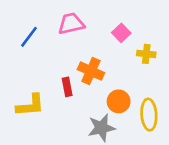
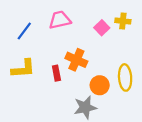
yellow cross: (146, 54) -> (123, 21), moved
yellow L-shape: (30, 105) -> (23, 69), moved
yellow ellipse: (149, 115) -> (125, 77), moved

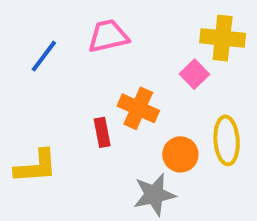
yellow cross: (123, 21) -> (223, 38), size x1.5
pink square: (102, 28) -> (194, 74), moved
yellow L-shape: (23, 69) -> (36, 167), moved

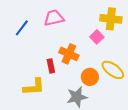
yellow ellipse: (227, 140) -> (113, 70), turned -50
yellow L-shape: (36, 167) -> (34, 87), moved

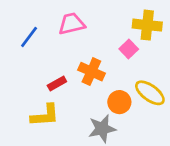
red rectangle: (51, 66) -> (57, 83), moved, turned 72

